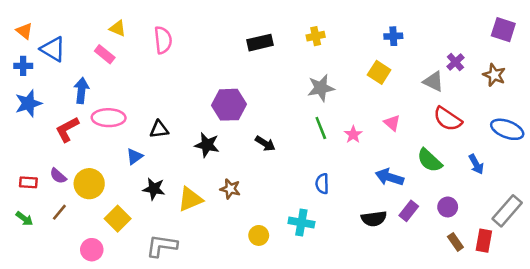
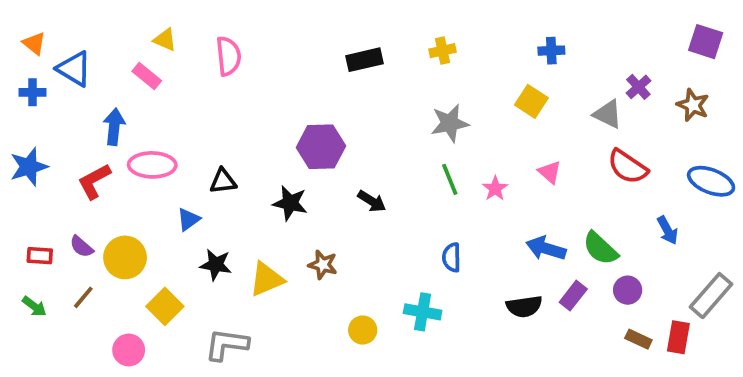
blue star: (28, 103) -> (29, 167), moved
green semicircle: (430, 160) -> (600, 248), moved
brown rectangle: (455, 242) -> (638, 339), turned -30

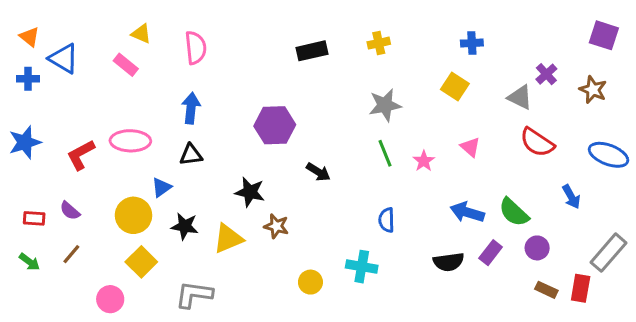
blue arrow: (114, 127) -> (191, 108), moved
black star: (290, 203) -> (250, 192), moved
yellow circle: (125, 257) -> (133, 215), moved

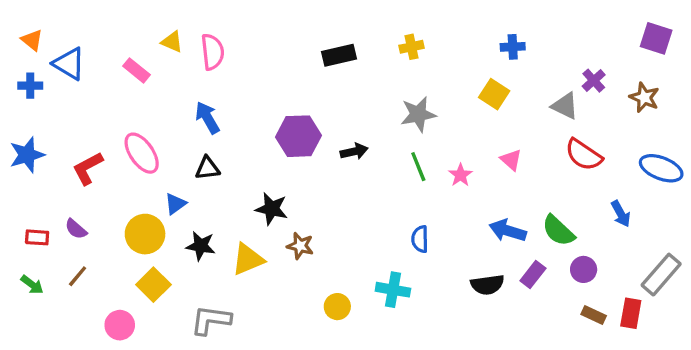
yellow triangle: (141, 34) -> (172, 42), moved
blue arrow: (191, 108) -> (207, 118), turned -36
pink ellipse: (130, 141) -> (142, 153), turned 54
black arrow: (318, 172) -> (354, 151), moved, turned -45

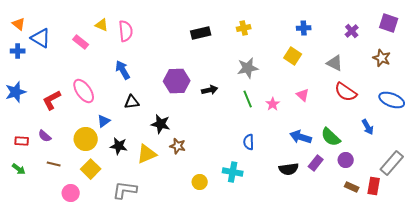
purple cross: (594, 81) -> (352, 31), moved
black triangle: (207, 168) -> (132, 102), moved
brown line: (78, 276) -> (54, 164), moved, turned 64

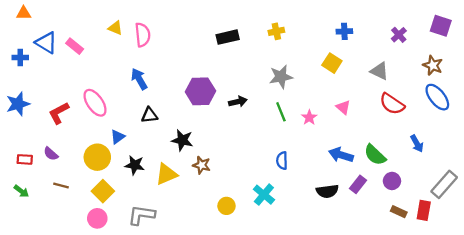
orange triangle: (19, 24) -> (24, 13), moved, turned -40
pink rectangle: (81, 42) -> (75, 46), moved
blue ellipse: (392, 100) -> (437, 97), moved, turned 30
cyan cross: (233, 172) -> (264, 195), turned 30
pink circle: (71, 193) -> (97, 218), moved

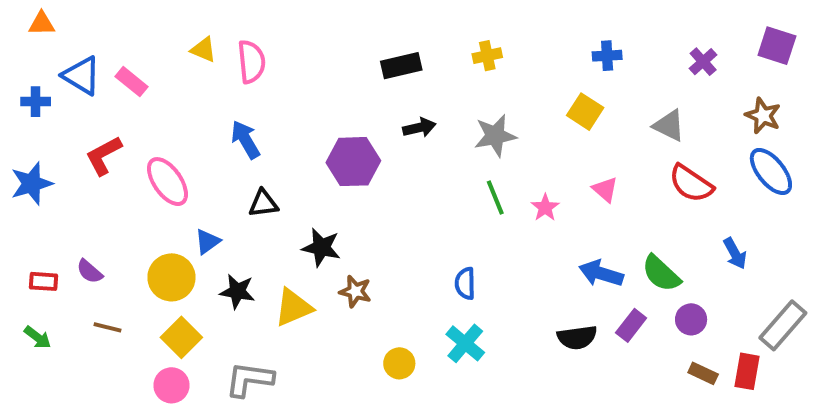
black arrow: (238, 102) -> (419, 128), moved
red L-shape: (59, 113) -> (104, 156), moved
blue semicircle: (282, 161) -> (465, 283), moved

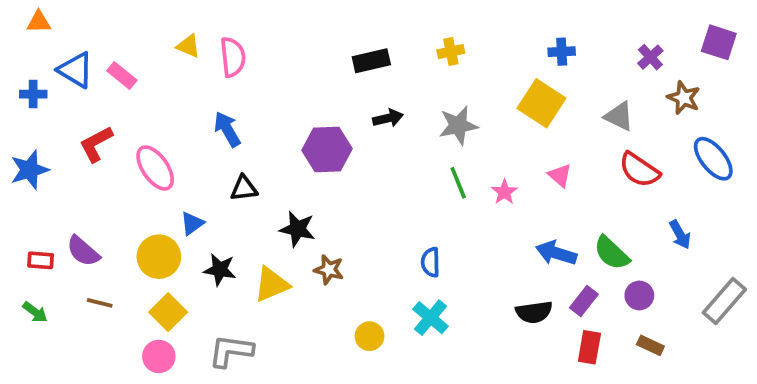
yellow square: (585, 112) -> (541, 103), size x1.4
brown star: (763, 116) -> (684, 98), moved
purple semicircle: (90, 271) -> (83, 251), size x1.4
red rectangle: (747, 371) -> (589, 347), moved

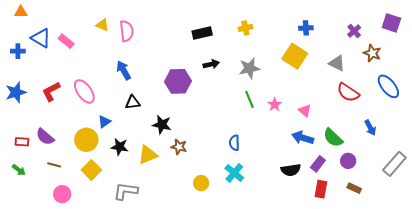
red L-shape: (96, 144) -> (51, 91), moved
pink triangle: (560, 175) -> (305, 111), moved
pink circle: (159, 356) -> (62, 194), moved

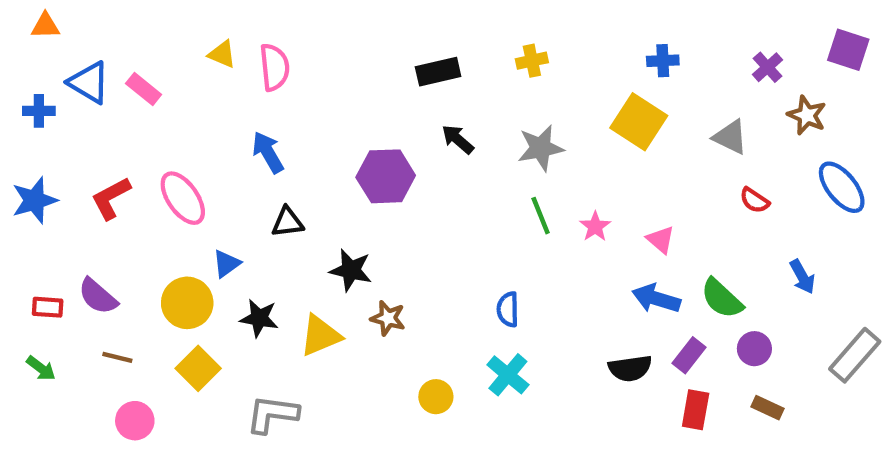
black arrow: (211, 64) -> (458, 139), turned -126
red semicircle: (348, 92) -> (754, 200), size x0.6

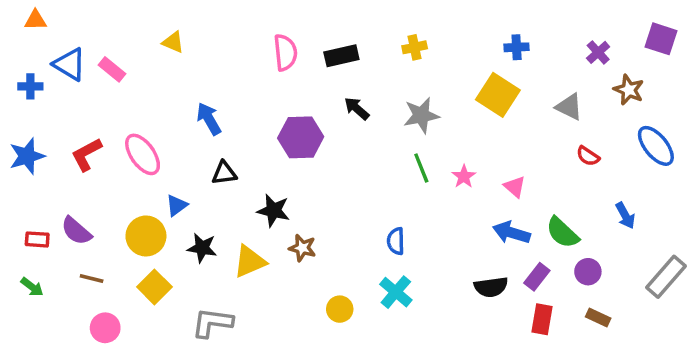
pink semicircle: (274, 67) -> (285, 52), moved

